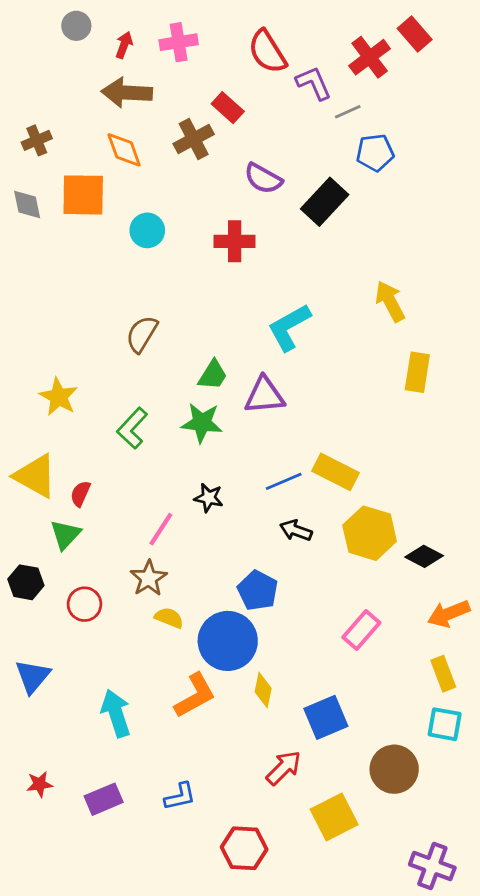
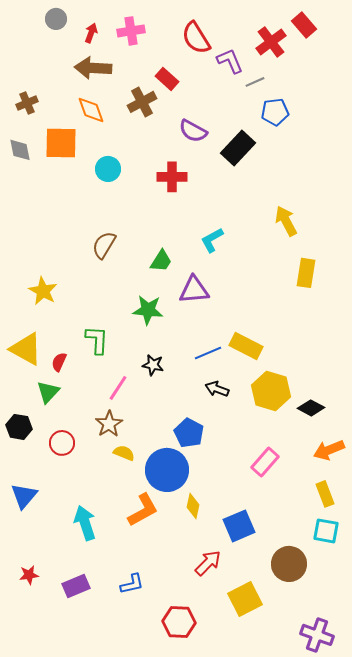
cyan L-shape: (289, 327) -> (212, 240), size x0.7
green trapezoid: (213, 375) -> (161, 261), moved
green L-shape: (132, 428) -> (97, 340), moved, turned 140

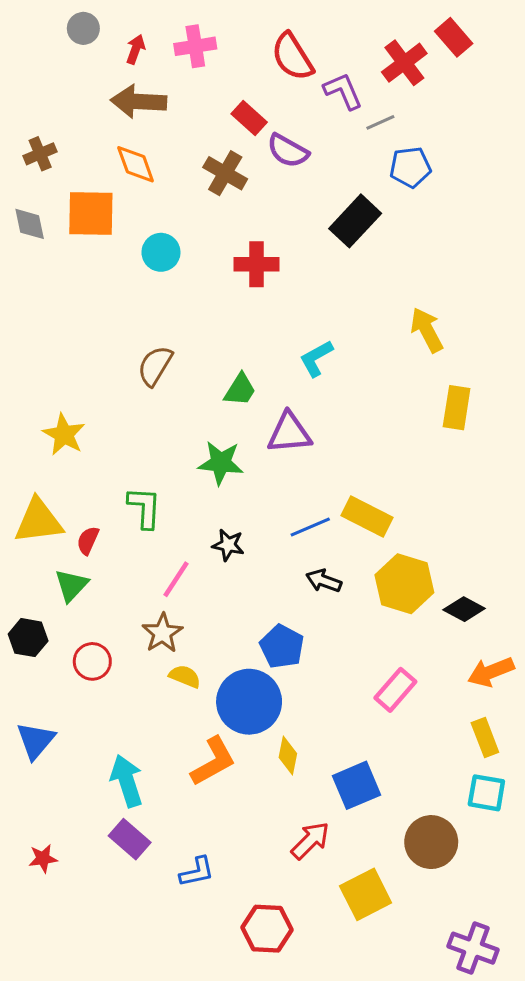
brown cross: (142, 102) -> (225, 173), moved, turned -32
purple semicircle: (193, 131) -> (288, 151), moved
yellow triangle: (26, 349) -> (39, 521), turned -36
purple rectangle: (76, 586) -> (130, 839), moved, turned 64

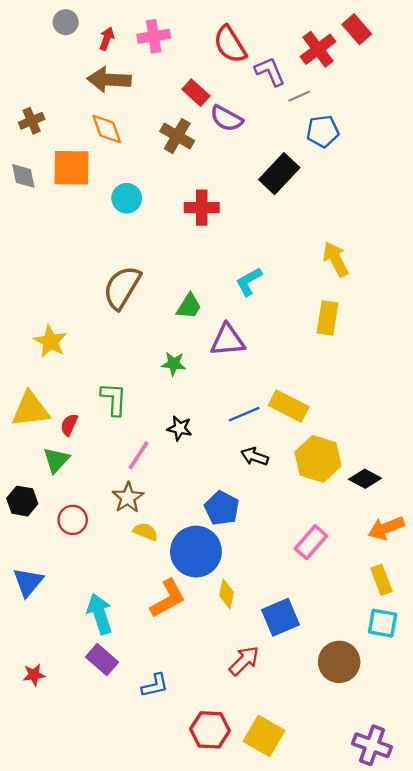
brown semicircle: (155, 366) -> (122, 287), size x1.4
yellow rectangle: (457, 408) -> (327, 318), moved
green star: (221, 463) -> (174, 364), size x0.7
yellow square: (366, 894) -> (264, 736), moved, turned -33

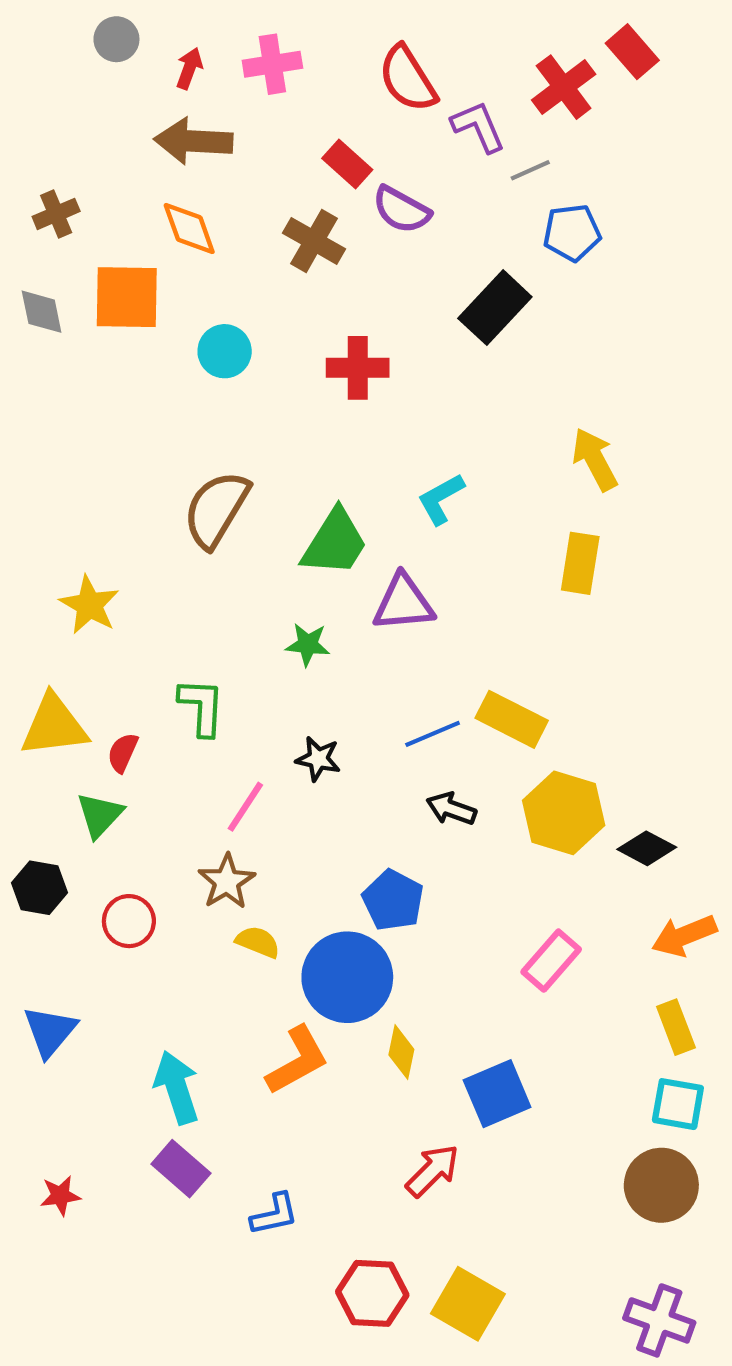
green trapezoid: (189, 306) -> (335, 543), size x1.5
brown circle: (339, 662) -> (661, 1185), moved

